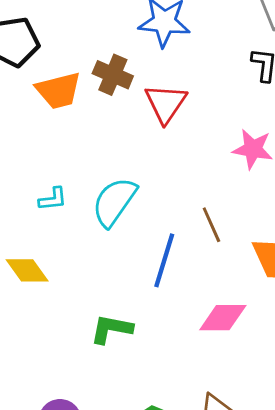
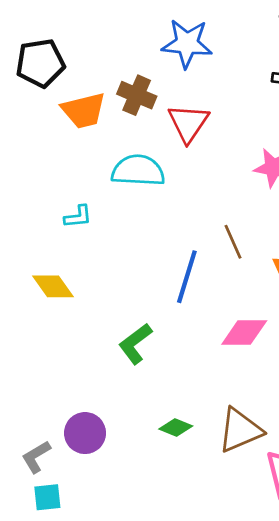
cyan semicircle: (114, 202) -> (138, 171), moved, turned 58
green L-shape: (111, 329) -> (135, 344), turned -48

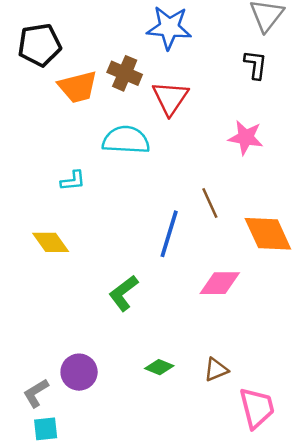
brown triangle: (240, 430) -> (216, 370), size x0.6

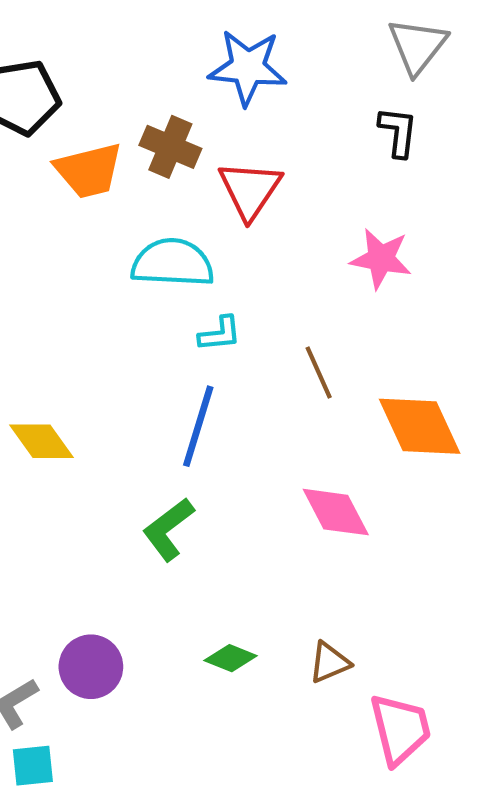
cyan L-shape: (73, 181) -> (220, 334), moved
blue line: (169, 234) -> (198, 426), moved
pink diamond: (220, 283) -> (336, 512), turned 63

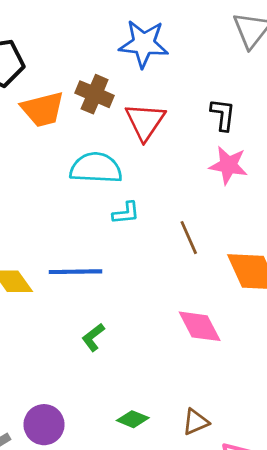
black L-shape: (398, 132) -> (223, 115), moved
blue line: (198, 426) -> (75, 272), moved, turned 72
green L-shape: (168, 529) -> (93, 337), size x0.7

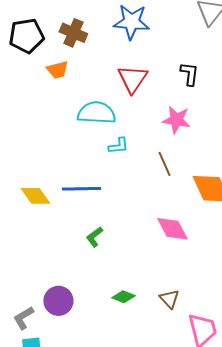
brown cross: (95, 94) -> (73, 33), moved
orange trapezoid: (43, 109) -> (57, 70), size x0.7
pink star: (228, 165) -> (176, 120), moved
brown triangle: (196, 422) -> (169, 299), turned -50

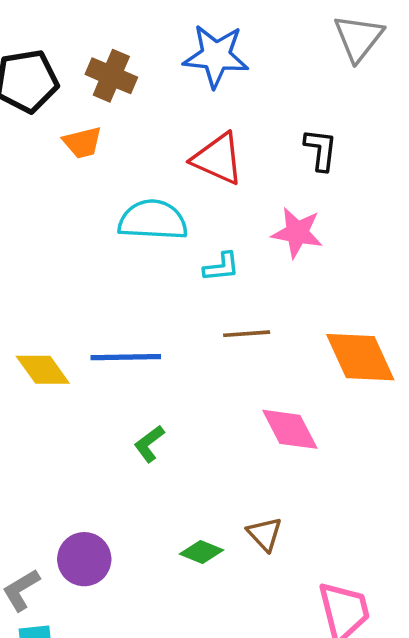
red triangle: (132, 79) -> (218, 159), turned -40
cyan L-shape: (118, 146) -> (221, 267), moved
brown line: (164, 164) -> (247, 334), moved, turned -70
brown triangle: (169, 299) -> (265, 534), moved

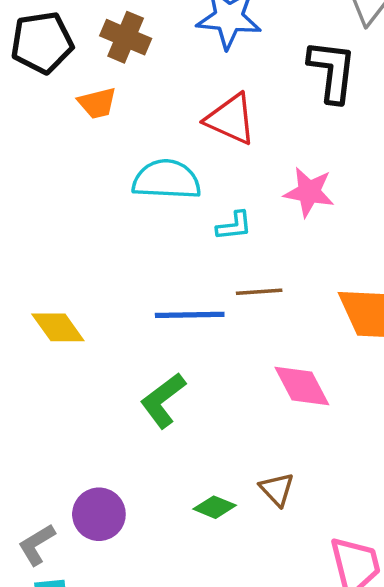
black L-shape: (321, 150) -> (332, 71), moved, size x1.5
blue line: (126, 357) -> (190, 315), moved
green L-shape: (149, 444) -> (163, 400), size x1.5

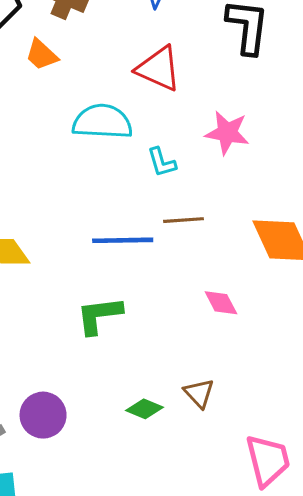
orange trapezoid: (97, 103) -> (42, 55), turned 57
cyan L-shape: (234, 226) -> (162, 162), turned 80
pink diamond: (302, 386) -> (221, 303), size x0.7
green L-shape: (163, 400) -> (99, 315), turned 30

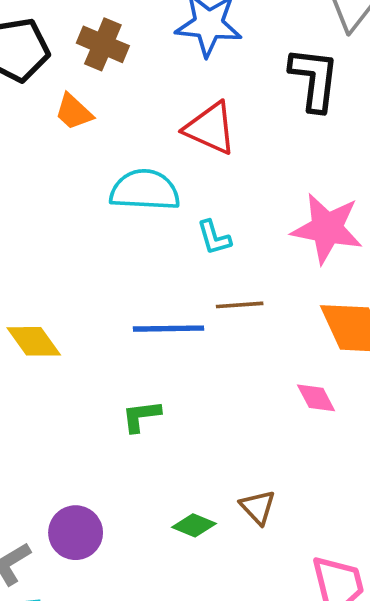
pink star: (227, 133) -> (327, 228), moved, size x1.4
pink diamond: (221, 303) -> (316, 398), moved
green L-shape: (99, 315) -> (141, 416), size x0.7

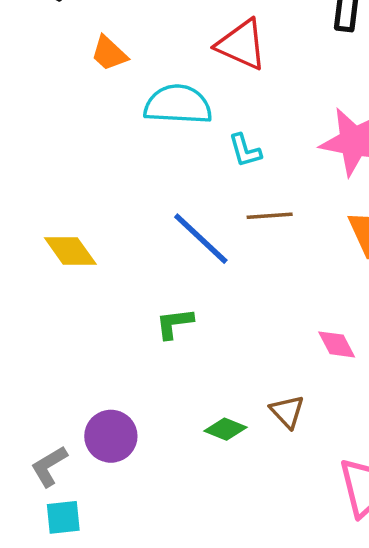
orange trapezoid: (74, 112) -> (109, 53), moved
blue line: (168, 329) -> (201, 239), turned 44
pink diamond: (316, 398) -> (337, 344), moved

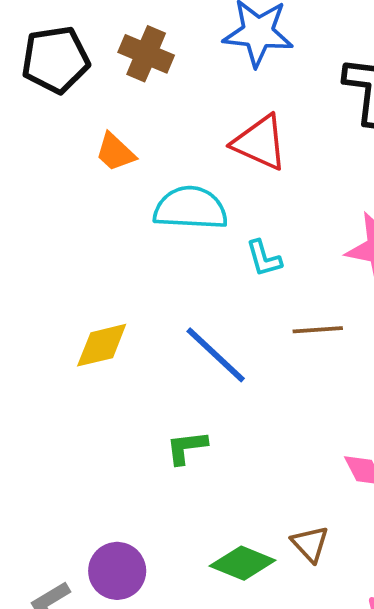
brown line: (270, 216) -> (318, 330), moved
yellow diamond: (70, 251) -> (102, 345), moved, turned -68
green diamond: (226, 429) -> (243, 563), size x1.4

